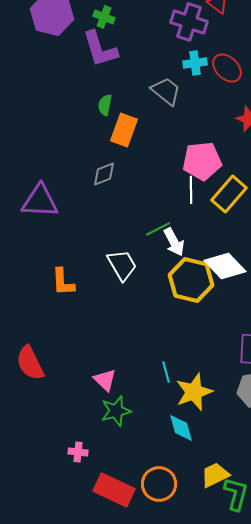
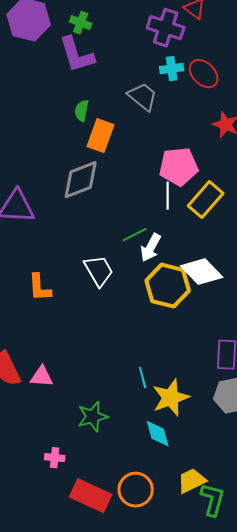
gray diamond: (104, 174) -> (81, 180), size x1.6
white arrow: (174, 242) -> (151, 248), turned 56
pink triangle: (105, 380) -> (42, 377), moved, turned -40

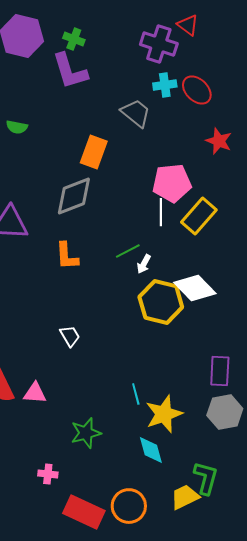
green semicircle: (82, 111) -> (17, 127), moved, turned -90
white arrow: (151, 248) -> (144, 264), size x0.7
white trapezoid: (99, 271) -> (70, 336), moved, size x0.7
orange L-shape: (40, 288) -> (67, 256), moved
green L-shape: (213, 500) -> (206, 478), moved

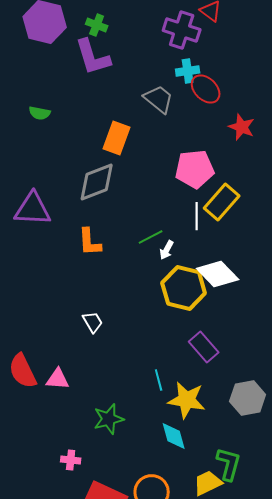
red ellipse: (197, 90) -> (206, 89), moved
white line: (161, 212) -> (197, 216), moved
purple rectangle: (220, 371) -> (204, 347), moved, turned -44
yellow star: (164, 414) -> (187, 400), turned 30

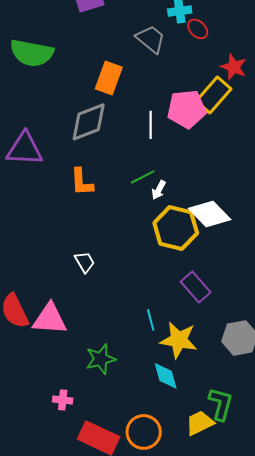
red ellipse: (206, 89) -> (198, 29), size x0.7
green semicircle: (40, 113) -> (32, 53), size x2.0
yellow rectangle: (222, 202) -> (214, 95), moved
white line: (197, 216) -> (151, 125), moved
pink triangle: (58, 379) -> (50, 319), size x1.5

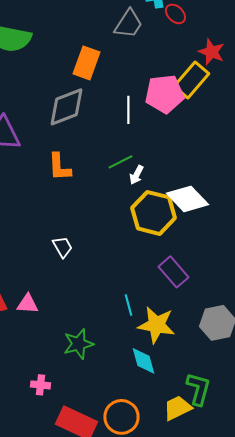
gray trapezoid: (151, 39) -> (128, 24), turned 84
pink triangle: (50, 319) -> (27, 304), size x0.6

